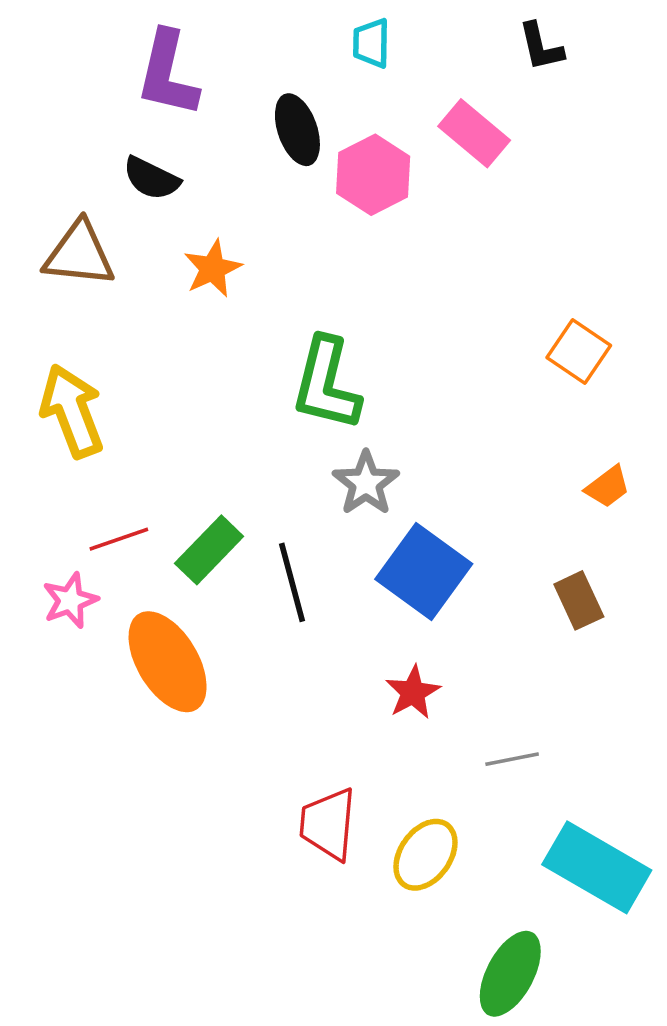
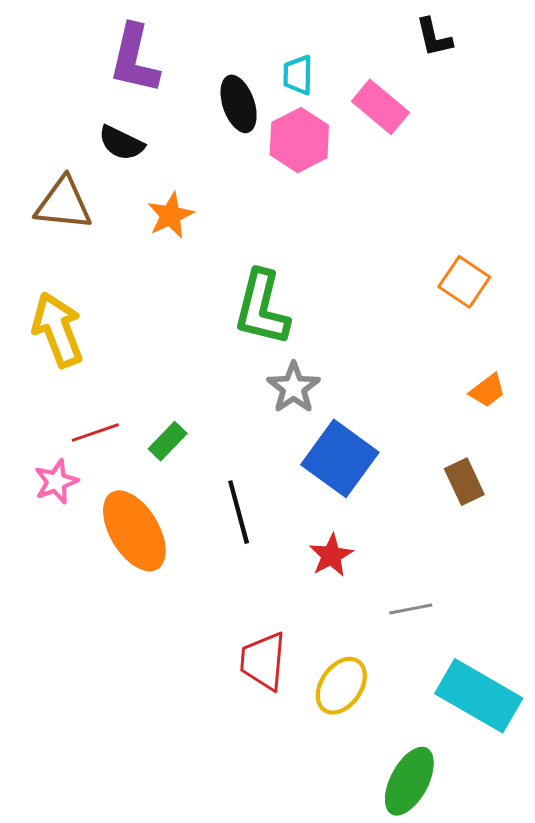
cyan trapezoid: (371, 43) -> (298, 75), moved
green rectangle: (209, 550) -> (168, 441), size x0.7
black line: (292, 582) -> (239, 512), moved

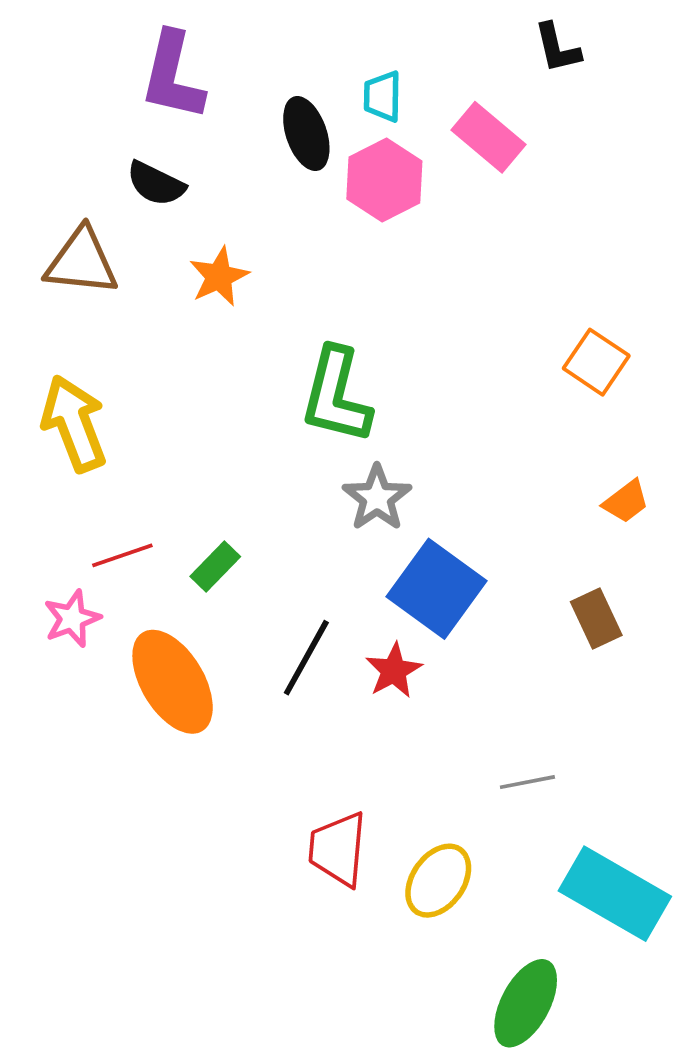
black line: (239, 512) -> (306, 658), turned 44
red star: (331, 555) -> (394, 671), moved

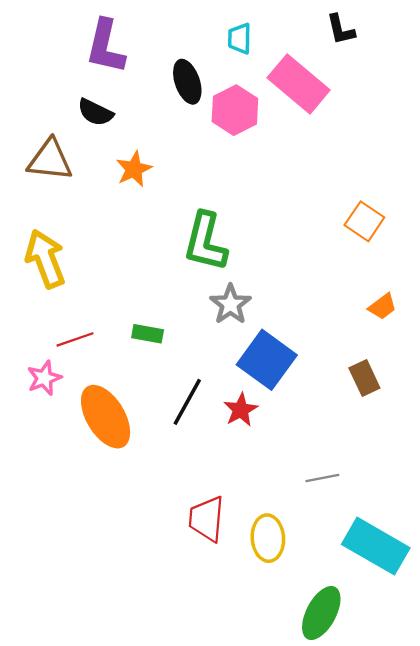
cyan trapezoid: (383, 96) -> (240, 39), moved
pink rectangle: (488, 137) -> (299, 84), size x1.4
green rectangle: (215, 567) -> (148, 334), moved, turned 56
yellow ellipse: (438, 881) -> (268, 538), turned -39

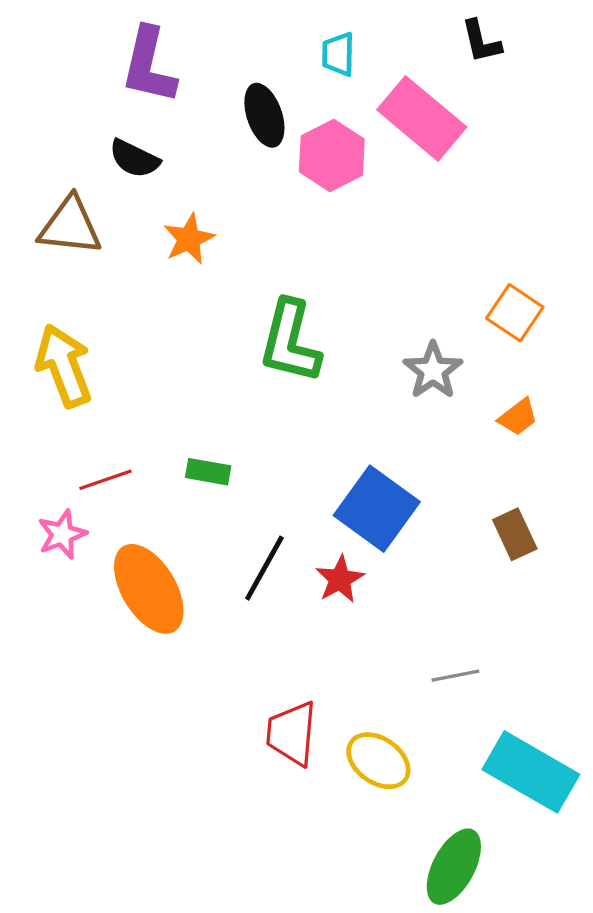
gray star: (230, 304) -> (433, 371), moved
orange trapezoid: (383, 306) -> (518, 417), moved
yellow ellipse: (268, 538) -> (378, 761), turned -51

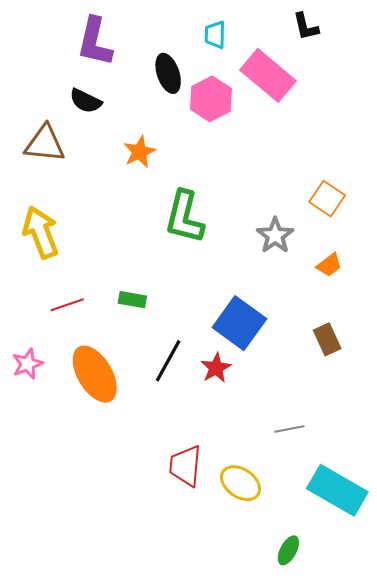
orange star: (189, 239) -> (140, 152), moved
pink star: (62, 534) -> (27, 364), moved
green ellipse: (454, 867) -> (288, 550), size x0.6

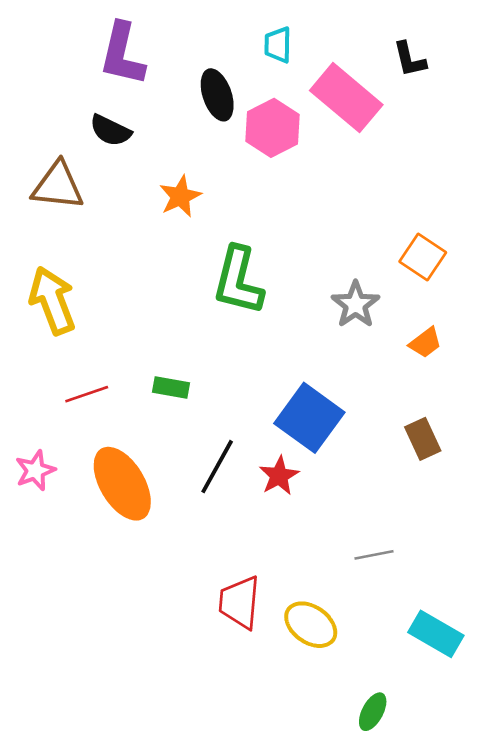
black L-shape: (306, 26) -> (410, 59), moved
cyan rectangle: (337, 490) -> (436, 634), size x0.7

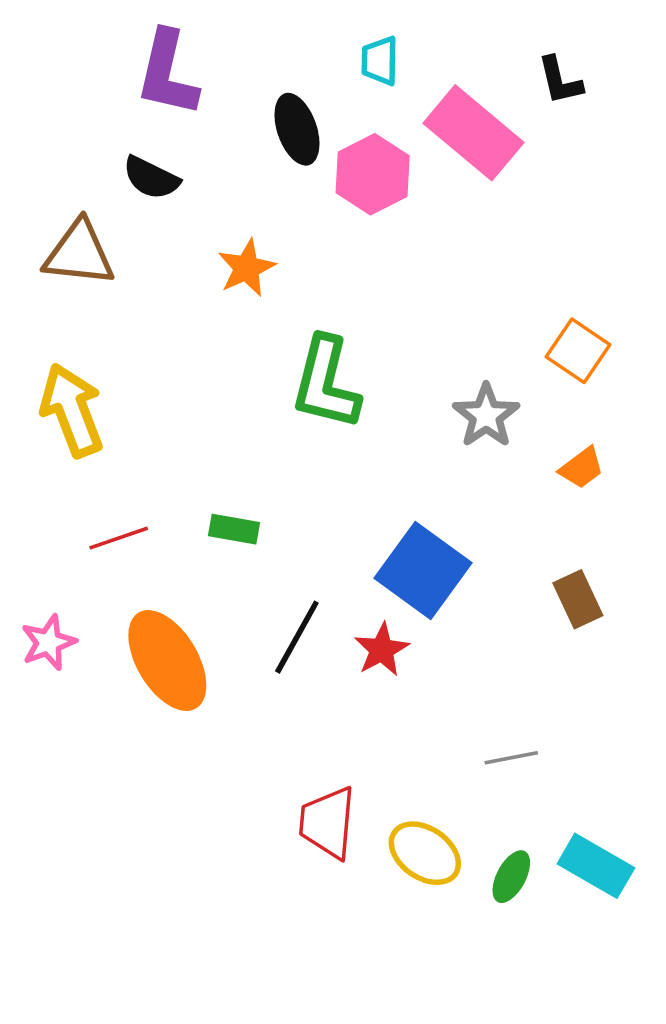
green ellipse: (373, 712) -> (511, 877), moved

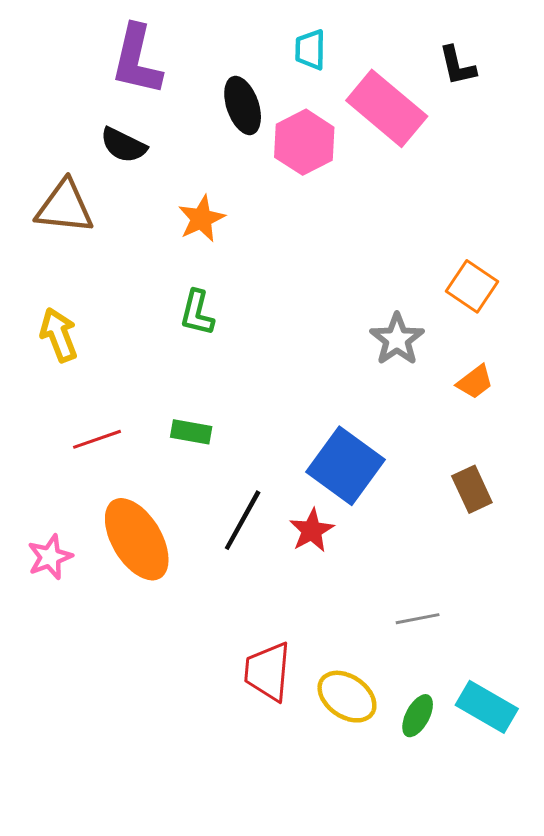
green L-shape: (326, 383) -> (197, 313), moved, size x0.6
yellow arrow: (72, 410) -> (59, 335), size x0.7
pink star: (48, 643) -> (50, 557), moved

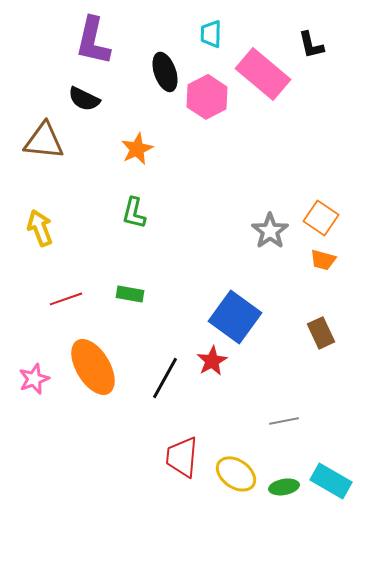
orange square: (472, 286) -> (321, 218), moved
orange trapezoid: (475, 382) -> (323, 260), turned 52
black line: (243, 520) -> (165, 378), moved
green ellipse: (418, 716) -> (284, 487), turned 52

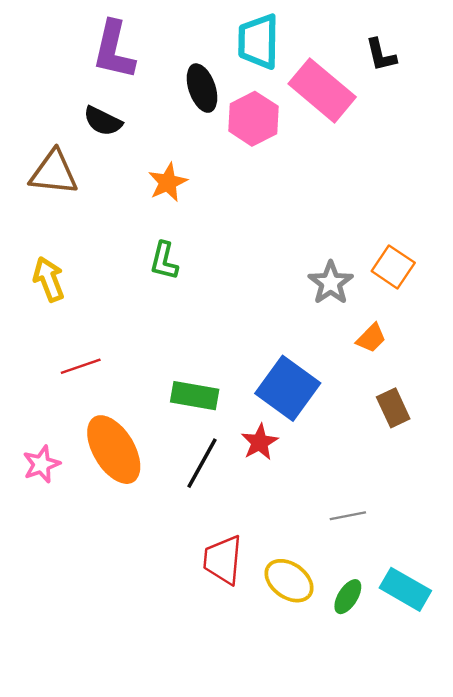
cyan trapezoid: (211, 34) -> (258, 41), size x1.6
orange trapezoid: (323, 260) -> (371, 338), moved, turned -60
green rectangle: (130, 294) -> (195, 396), moved, size x1.4
green ellipse: (284, 487) -> (348, 597), turned -48

